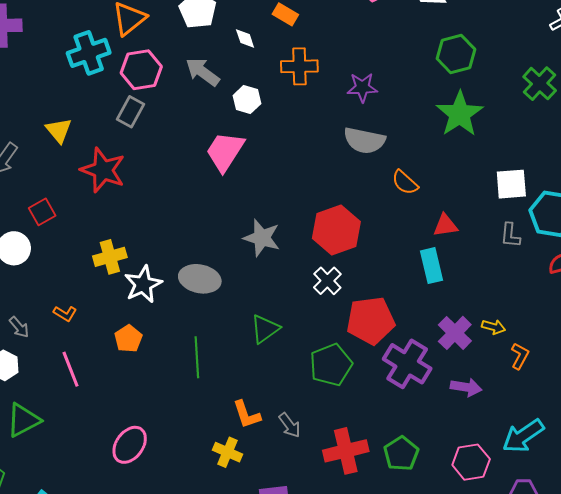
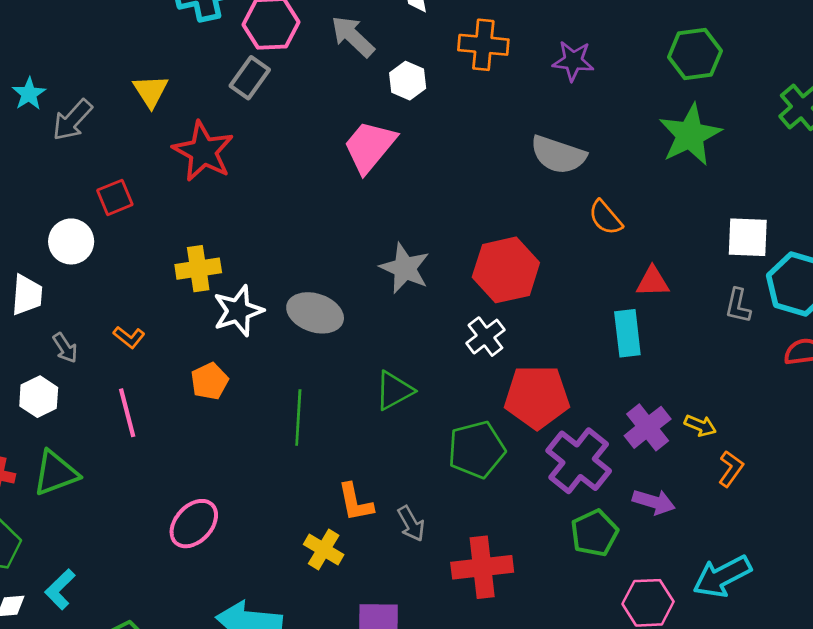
purple star: (362, 87) -> (573, 61), moved
green pentagon: (401, 454) -> (594, 533), moved

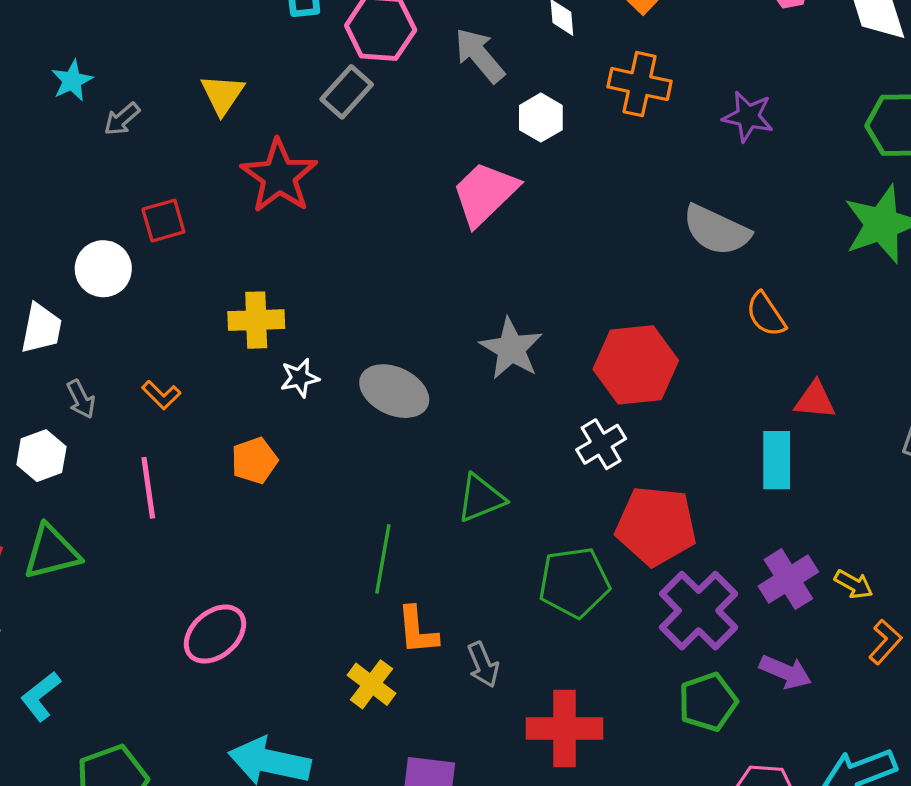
gray arrow: (72, 120) -> (122, 119), size x0.7
white star: (238, 311) -> (300, 378), size x0.6
green line: (298, 417) -> (383, 559), moved

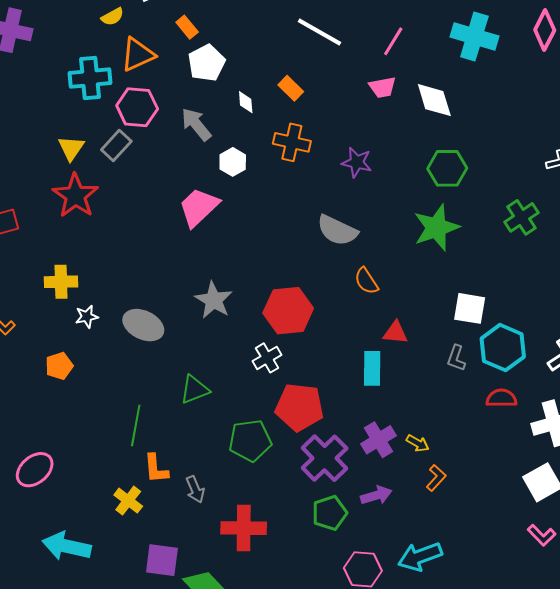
yellow triangle: (222, 94) -> (71, 148), moved
purple arrow: (786, 672) -> (376, 495), turned -40

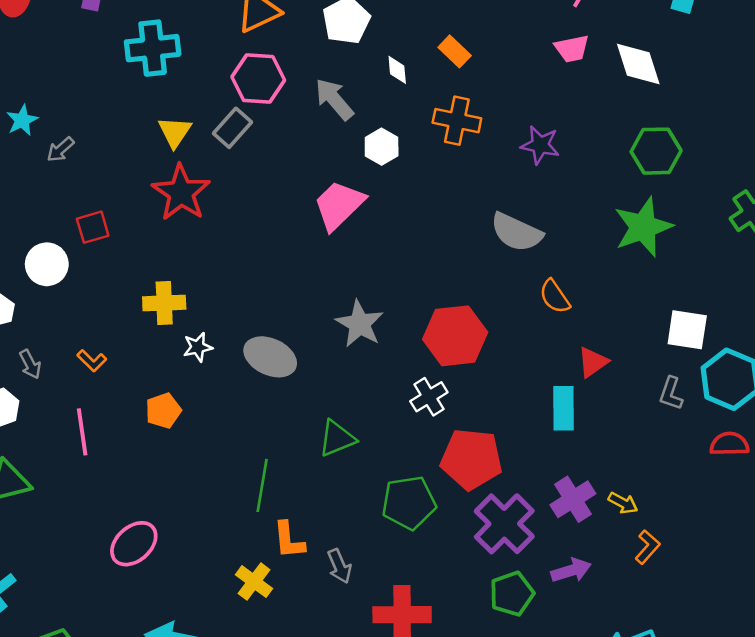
cyan cross: (90, 78) -> (153, 48), moved
red triangle: (395, 333) -> (593, 362), turned -40

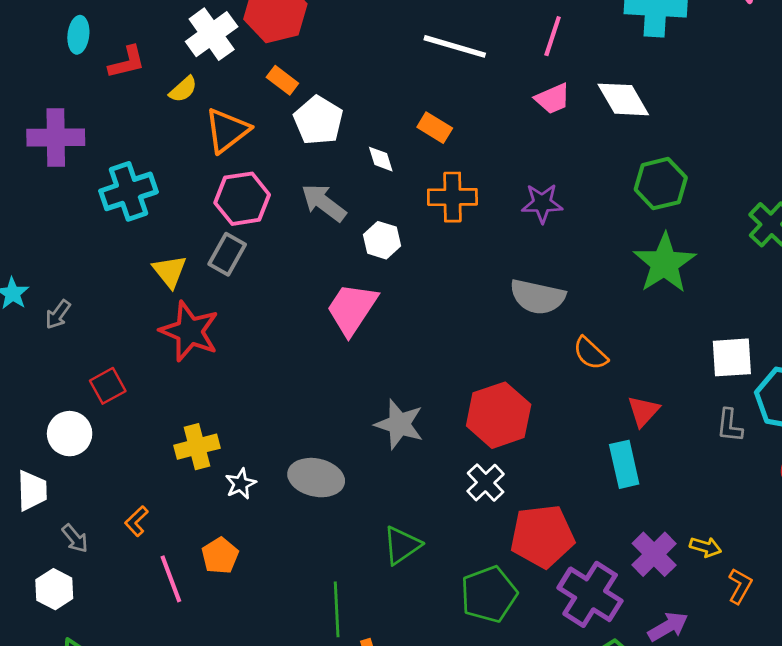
orange L-shape: (92, 361) -> (136, 521), turned 104
pink line: (82, 432) -> (171, 579), moved

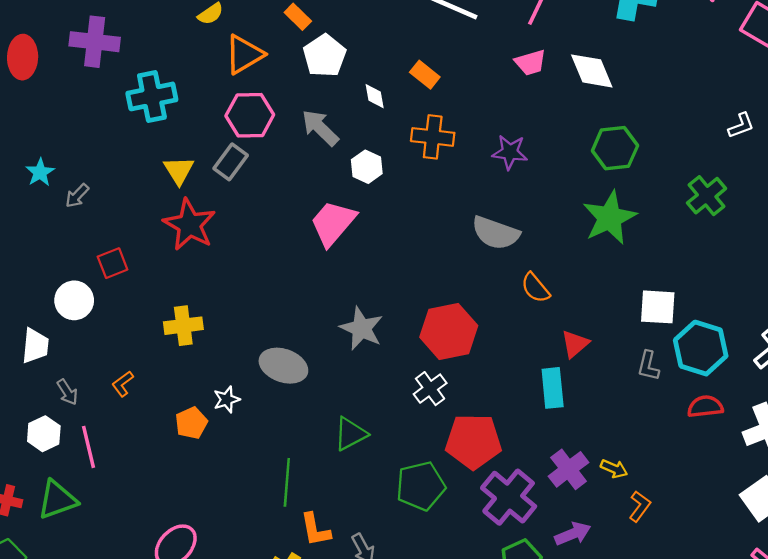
white star: (241, 484) -> (227, 399), moved
pink line: (171, 579) -> (88, 447), moved

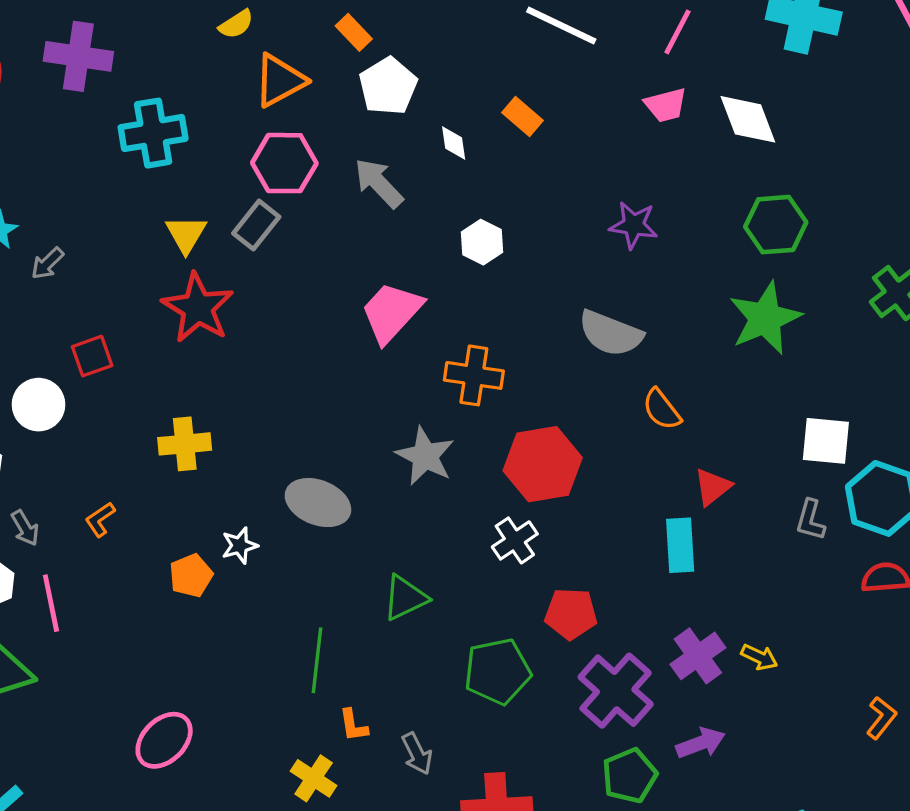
orange cross: (433, 137) -> (474, 375), moved
white hexagon: (367, 167) -> (482, 242), moved
red pentagon: (473, 441) -> (571, 614), size x0.7
orange L-shape: (640, 506) -> (881, 718), moved
orange L-shape: (315, 530) -> (353, 725), size x0.7

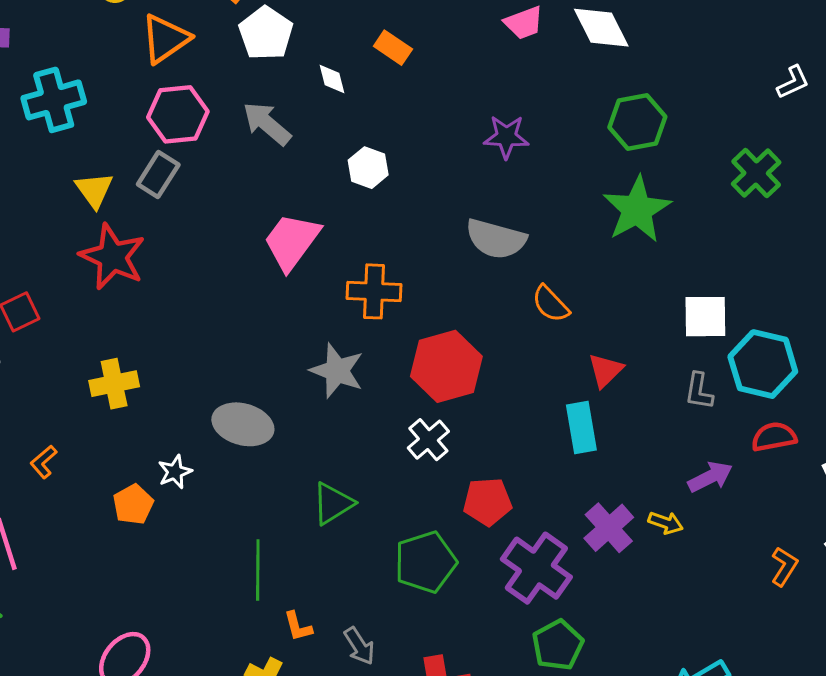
purple arrow: (701, 743) -> (710, 477), moved

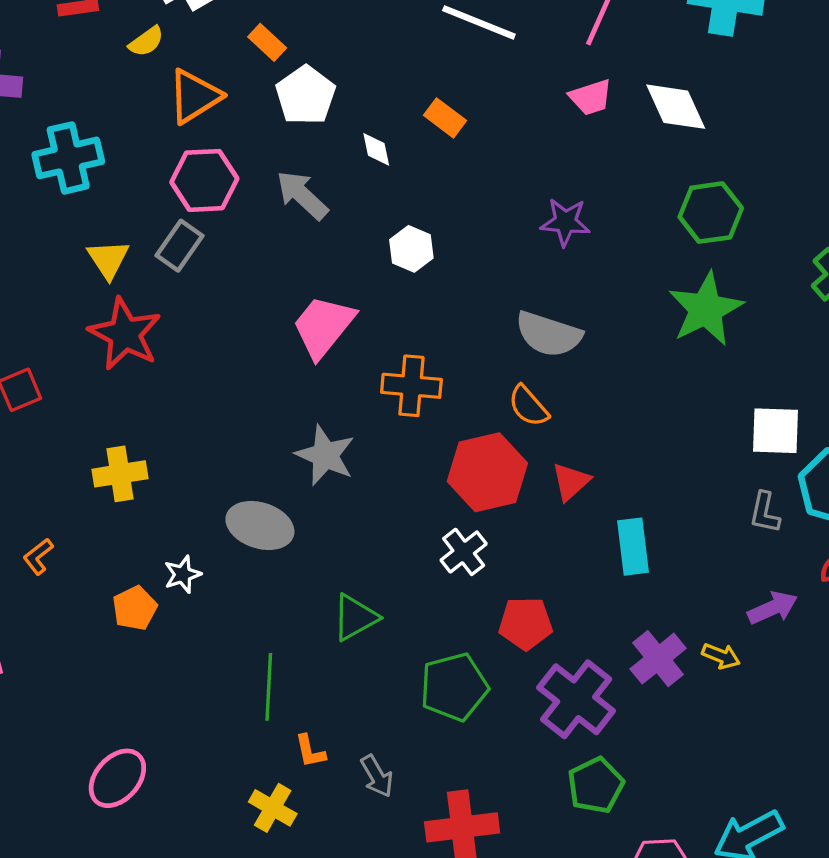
orange semicircle: (551, 304) -> (528, 406), moved
red triangle: (605, 370) -> (571, 482), moved
gray star: (337, 371) -> (325, 455), moved

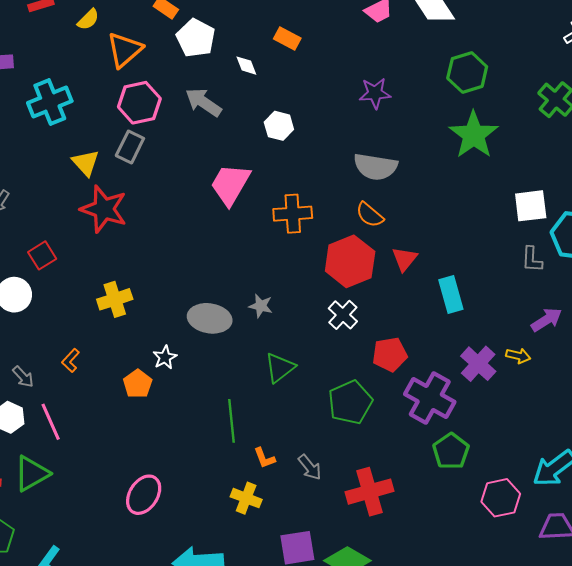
gray star: (325, 455) -> (261, 306), moved, size x0.6

